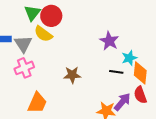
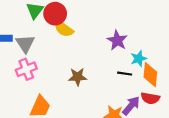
yellow semicircle: (43, 34) -> (64, 29), moved
red semicircle: (140, 95) -> (150, 98), turned -60

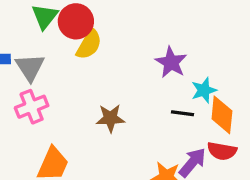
yellow semicircle: (64, 29) -> (89, 44), turned -96

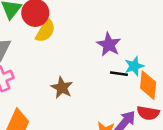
black line: (183, 113) -> (119, 74), moved
brown star: (110, 118) -> (62, 88), turned 30

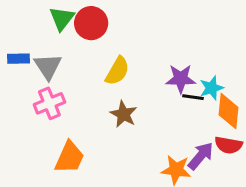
yellow semicircle: (45, 31) -> (117, 71), moved
purple star: (109, 45) -> (181, 79), moved, turned -30

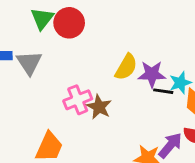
yellow semicircle: (117, 71) -> (126, 67), moved
pink cross: (49, 103) -> (78, 100), moved

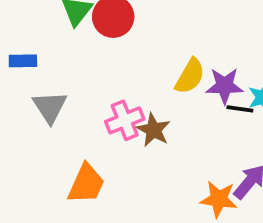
gray triangle: (29, 63) -> (50, 107), moved

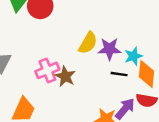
black line: (240, 109) -> (119, 74), moved

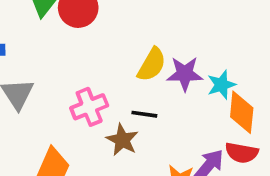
black line: (119, 74) -> (144, 114), moved
brown star: (65, 76) -> (122, 140), moved

